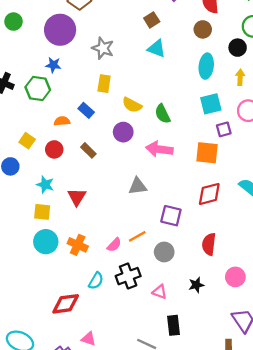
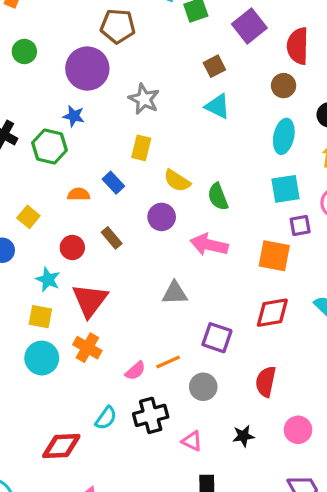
red circle: (54, 149) -> (72, 247), moved
red triangle: (77, 197) -> (90, 300), size x1.4
orange cross: (78, 245) -> (87, 348), moved

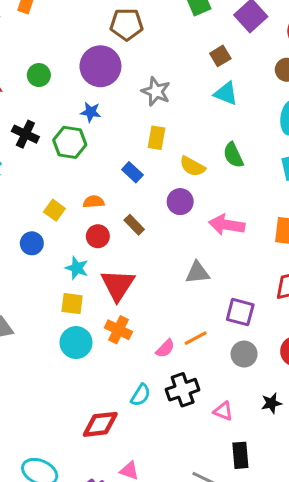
green circle: (24, 51) -> (39, 75), moved
orange semicircle: (79, 194) -> (94, 202), moved
green semicircle: (218, 197) -> (233, 155), moved
gray circle: (203, 387) -> (244, 354), moved

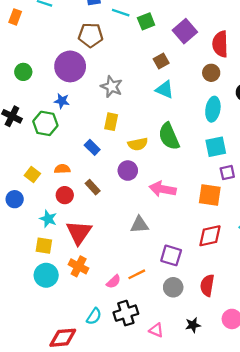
green semicircle: (233, 155) -> (169, 136), size x1.4
yellow semicircle: (192, 166) -> (138, 144), turned -42

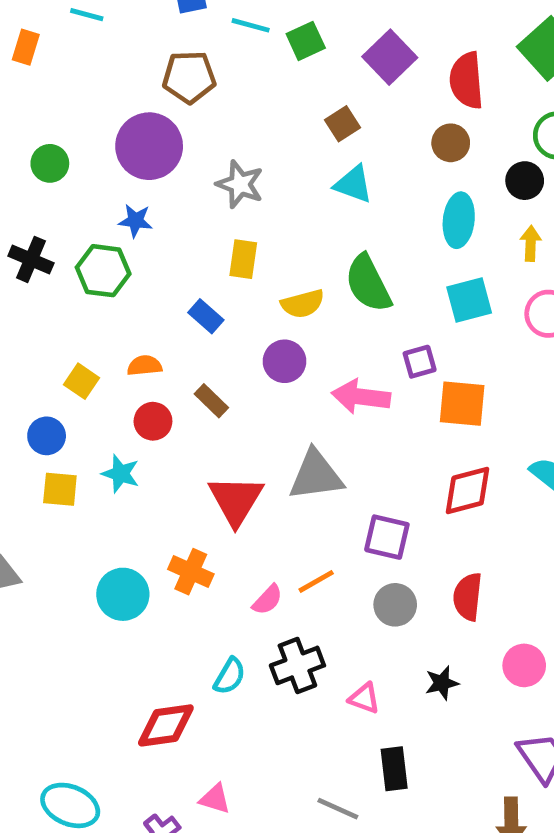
purple square: (227, 173) -> (420, 362), moved
gray triangle: (139, 225) -> (316, 475), size x1.4
red triangle: (79, 232) -> (236, 500), moved
yellow square: (44, 246) -> (60, 489), moved

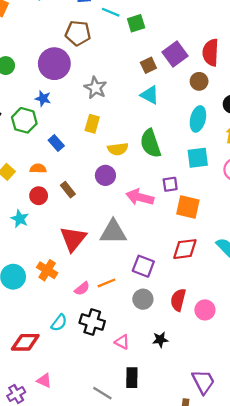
purple square: (390, 57) -> (175, 54), moved
blue rectangle: (206, 316) -> (56, 143), moved
black cross: (297, 665) -> (92, 322), turned 30
pink circle: (524, 665) -> (205, 310), moved

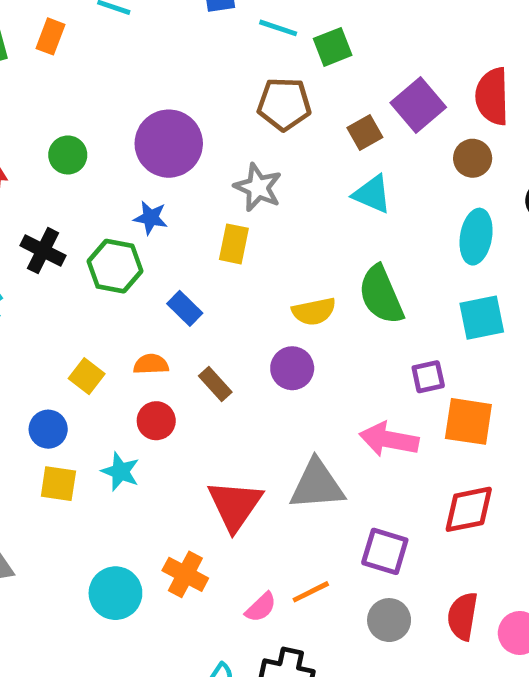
brown pentagon: (78, 33) -> (284, 104), moved
yellow rectangle: (92, 124) -> (234, 244), moved
brown rectangle: (68, 190) -> (215, 384), moved
pink arrow: (140, 197) -> (389, 439), moved

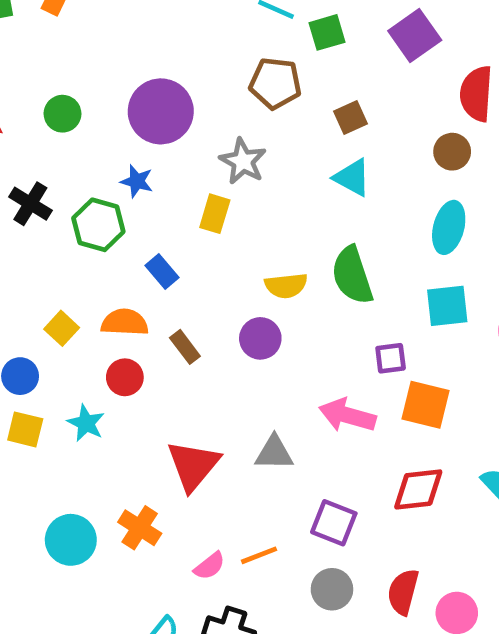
purple square: (418, 105) -> (415, 35), moved
orange semicircle: (151, 364) -> (125, 322), size x1.4
gray triangle: (317, 485) -> (274, 453), size x0.7

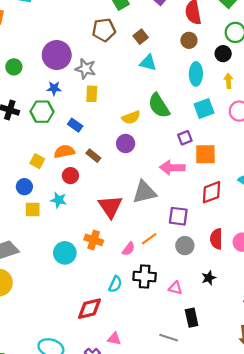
gray star: (243, 161) -> (86, 69), moved
gray triangle: (274, 453) -> (144, 192), size x1.4

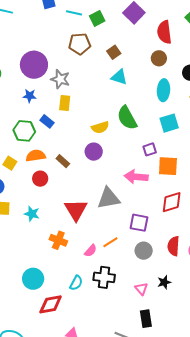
green hexagon: (42, 112) -> (24, 131), moved
blue rectangle: (75, 125) -> (47, 121), moved
cyan star: (59, 200) -> (32, 214), moved
cyan circle: (65, 253) -> (33, 279), moved
pink triangle: (175, 288) -> (141, 289), moved, turned 32

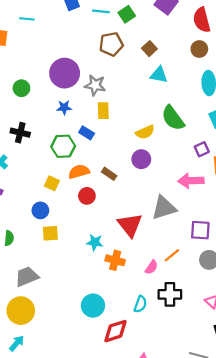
cyan star: (32, 214) -> (95, 242), moved

